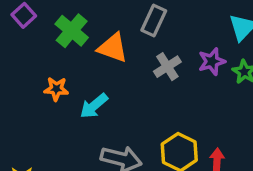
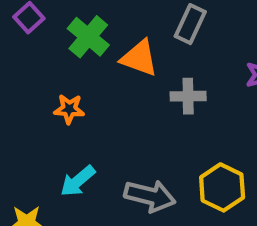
gray cross: (167, 67) -> (188, 96), moved, turned 32
cyan arrow: (94, 106) -> (78, 181), moved

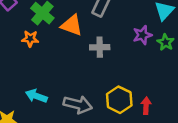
orange star: (69, 109) -> (30, 39), moved
cyan arrow: (78, 181) -> (36, 96), turned 60

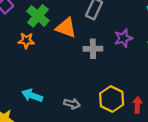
purple star: (142, 35) -> (123, 38), moved
gray arrow: (78, 105) -> (72, 104), size x0.6

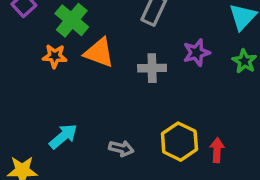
orange triangle: (66, 28) -> (99, 53), moved
cyan arrow: (32, 96) -> (63, 136), turned 120

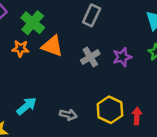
purple star: (197, 53) -> (122, 57), moved
gray cross: (152, 68) -> (90, 57), turned -30

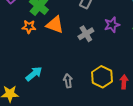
purple star: (122, 57) -> (112, 25), moved
gray arrow: (68, 115) -> (68, 81), turned -112

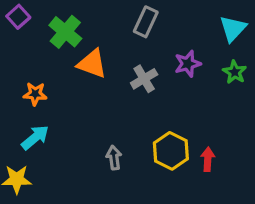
orange star: (29, 27) -> (35, 94), moved
cyan arrow: (34, 74) -> (35, 137), moved

